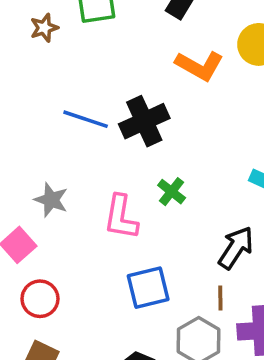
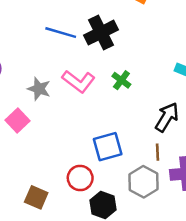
pink L-shape: (121, 217) -> (79, 81), moved, turned -60
red circle: (40, 299) -> (80, 178), moved

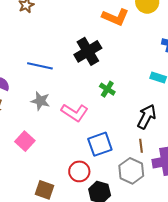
blue line: (61, 33) -> (40, 66), moved
pink L-shape: (79, 81) -> (75, 113), moved
pink square: (18, 120) -> (25, 141), moved

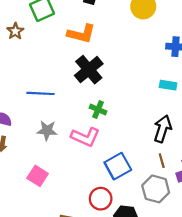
orange L-shape: (115, 17) -> (81, 34), moved
green cross: (107, 89) -> (98, 110), moved

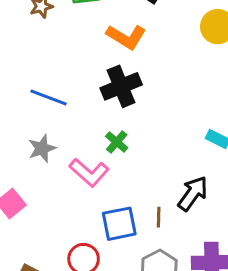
gray star: (47, 131) -> (42, 148), turned 30
brown line: (162, 161) -> (159, 217), moved

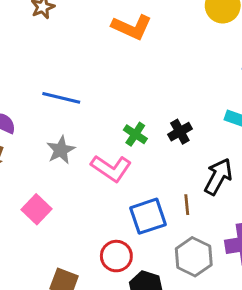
black cross: (121, 86) -> (180, 132), moved, size x0.6

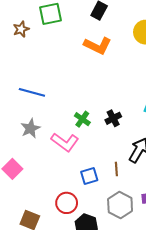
orange L-shape: (132, 27) -> (98, 46), moved
blue square: (148, 216) -> (89, 176), size x0.7

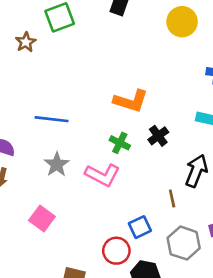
orange L-shape: (98, 46) -> (131, 101), moved
blue square: (89, 176) -> (140, 227), moved

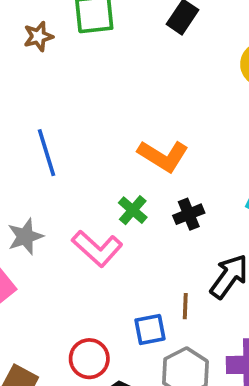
blue line: (52, 119) -> (46, 153), turned 52
gray star: (57, 164) -> (25, 236), moved
blue square: (140, 227) -> (150, 329), moved

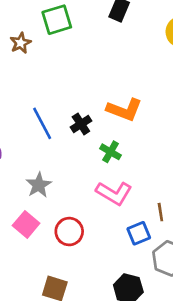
black cross: (189, 214) -> (81, 124), moved
pink L-shape: (97, 248) -> (114, 193), moved
red circle: (89, 359) -> (69, 232), moved

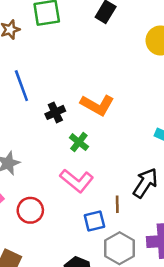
blue line: (42, 123) -> (21, 86), moved

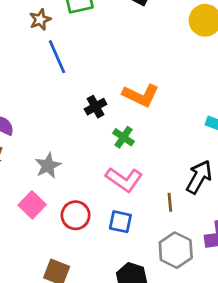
blue line: (21, 86) -> (57, 57), moved
blue square: (94, 221) -> (120, 222), moved, turned 30

